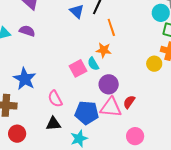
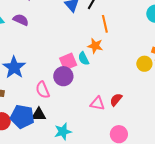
purple circle: (109, 84) -> (63, 76), moved
pink triangle: (111, 107) -> (97, 103), size x0.7
blue pentagon: (87, 113) -> (22, 117), moved

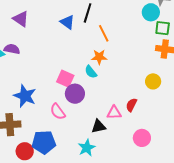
purple semicircle: (21, 20) -> (12, 49), moved
pink square: (68, 62) -> (65, 79), moved, turned -30
yellow circle: (144, 64) -> (153, 81), moved
black triangle: (39, 115) -> (98, 126), moved

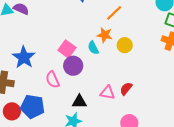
orange line: (104, 33) -> (114, 13), turned 60
yellow circle: (153, 81) -> (125, 45), moved
black triangle: (98, 126) -> (79, 102), moved

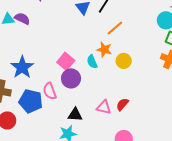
blue pentagon: (33, 107) -> (31, 101), moved

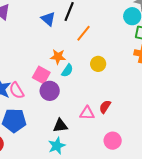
orange star: (104, 50) -> (58, 57), moved
cyan semicircle: (92, 62) -> (67, 70), turned -112
pink semicircle: (50, 91) -> (17, 90), moved

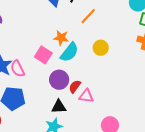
cyan semicircle: (67, 70) -> (69, 52), size x1.5
purple circle: (50, 91) -> (59, 80), moved
red semicircle: (105, 107) -> (75, 86), moved

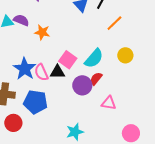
orange star: (61, 38) -> (42, 32), moved
red semicircle: (75, 86) -> (96, 79), moved
black triangle: (59, 107) -> (57, 72), moved

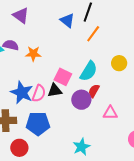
orange line: (114, 23) -> (93, 34), moved
pink semicircle: (41, 72) -> (39, 93), turned -126

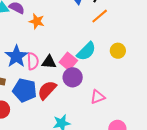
pink square: (63, 77) -> (68, 61), moved
red semicircle: (94, 91) -> (47, 90), moved, size x1.5
pink semicircle: (39, 93) -> (33, 61), turned -36
pink triangle: (110, 113) -> (98, 97), turned -35

